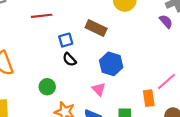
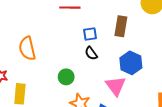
brown rectangle: (96, 28) -> (121, 26), turned 66
pink triangle: (99, 89) -> (116, 86), size x1.5

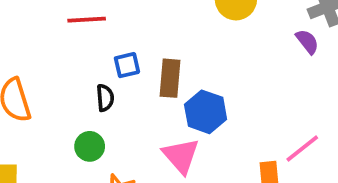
brown rectangle: (121, 26) -> (170, 78), moved
black semicircle: (91, 53) -> (105, 98), moved, turned -144

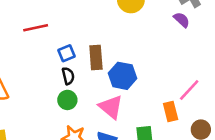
black semicircle: (105, 98) -> (68, 76), moved
green circle: (90, 146) -> (67, 100), moved

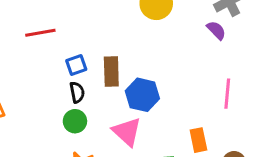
pink line: (189, 90) -> (227, 94), moved, turned -40

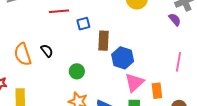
blue square: (76, 65) -> (83, 24), moved
black semicircle: (77, 92) -> (47, 51), moved, turned -32
pink triangle: (127, 132) -> (134, 82), moved, turned 30

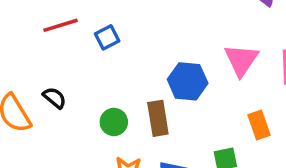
brown rectangle: (104, 41) -> (158, 118), moved
pink triangle: (134, 82) -> (241, 60), moved

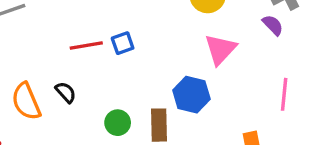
red line: (61, 25) -> (86, 46), moved
pink triangle: (241, 60) -> (220, 49), moved

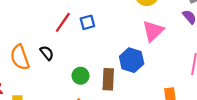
red line: (86, 46) -> (63, 22), turned -50

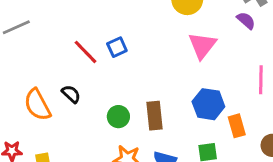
red line: (63, 22) -> (86, 52), turned -70
blue hexagon: (132, 60) -> (208, 104), moved

